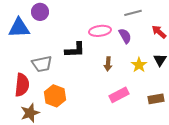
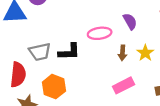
pink ellipse: (100, 31) -> (100, 33), moved
black L-shape: (75, 50) -> (69, 52), moved
brown arrow: (108, 64) -> (122, 53), moved

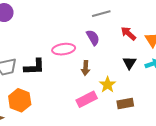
yellow star: (145, 53) -> (108, 85), moved

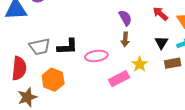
pink ellipse: (64, 49) -> (96, 56), moved
brown arrow: (86, 68) -> (125, 39), moved
brown rectangle: (125, 103) -> (173, 63), moved

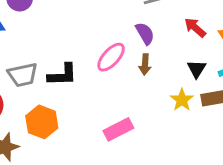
pink ellipse: (96, 56) -> (111, 57), moved, turned -40
yellow star: (140, 64) -> (182, 100), moved
pink rectangle: (119, 79) -> (118, 129), moved

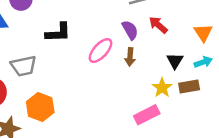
red arrow: (195, 28) -> (158, 25), moved
black L-shape: (62, 75) -> (58, 33), moved
pink rectangle: (118, 129) -> (147, 115), moved

